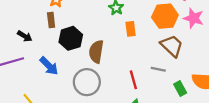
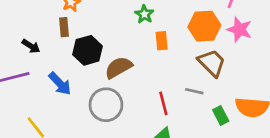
brown semicircle: (96, 52) -> (119, 67), turned 50

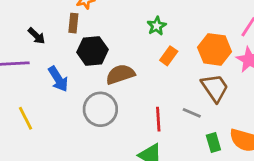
orange rectangle: (162, 41) -> (169, 56), turned 30

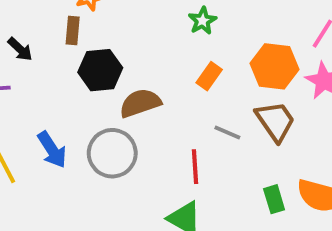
green star: (157, 26) -> (202, 21), moved
blue arrow: (58, 79) -> (52, 150), moved
gray line: (192, 113) -> (227, 132), moved

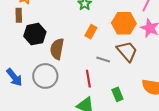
brown semicircle: (140, 103) -> (57, 49), turned -55
green rectangle: (274, 199) -> (117, 94), moved

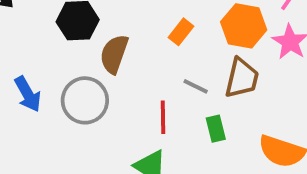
brown trapezoid: (127, 51) -> (242, 78), turned 45
green rectangle: (117, 94) -> (216, 129), moved

